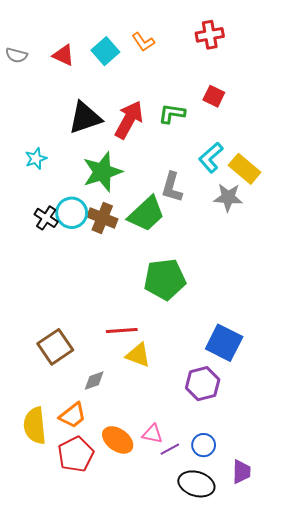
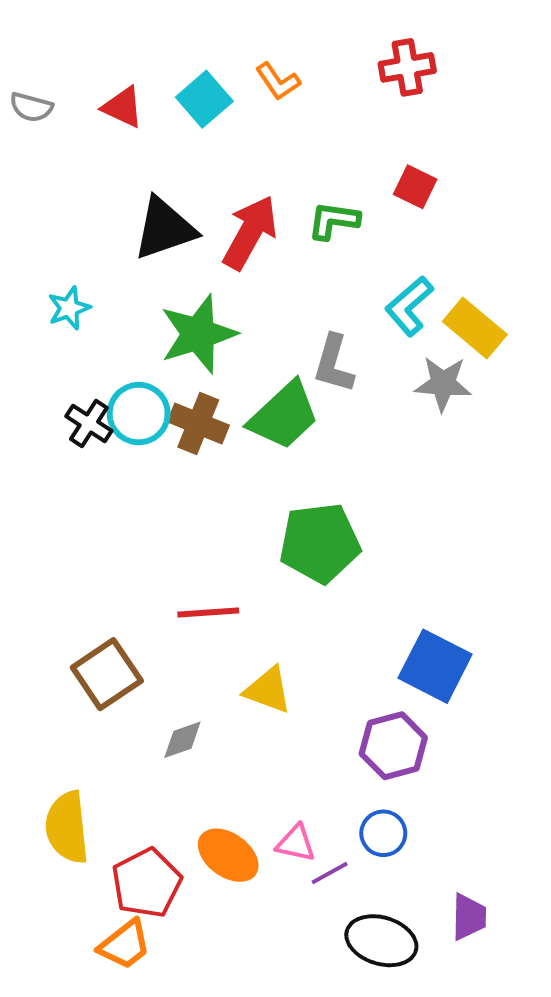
red line: (122, 330) -> (208, 612), moved
orange trapezoid: (73, 415) -> (125, 945), moved
blue circle: (204, 445) -> (383, 833), moved

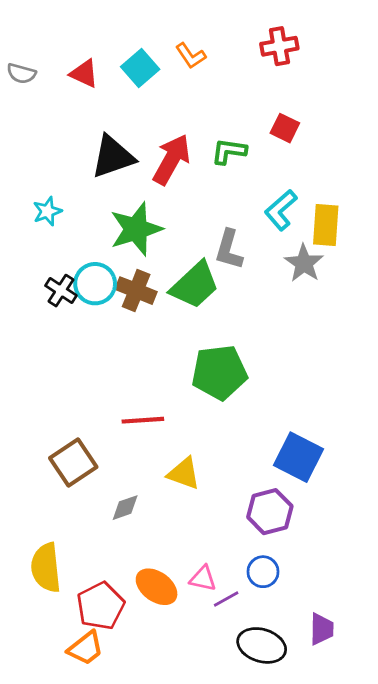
yellow rectangle: (475, 328) -> (326, 225), turned 54
gray star: (443, 384) -> (304, 263), turned 30

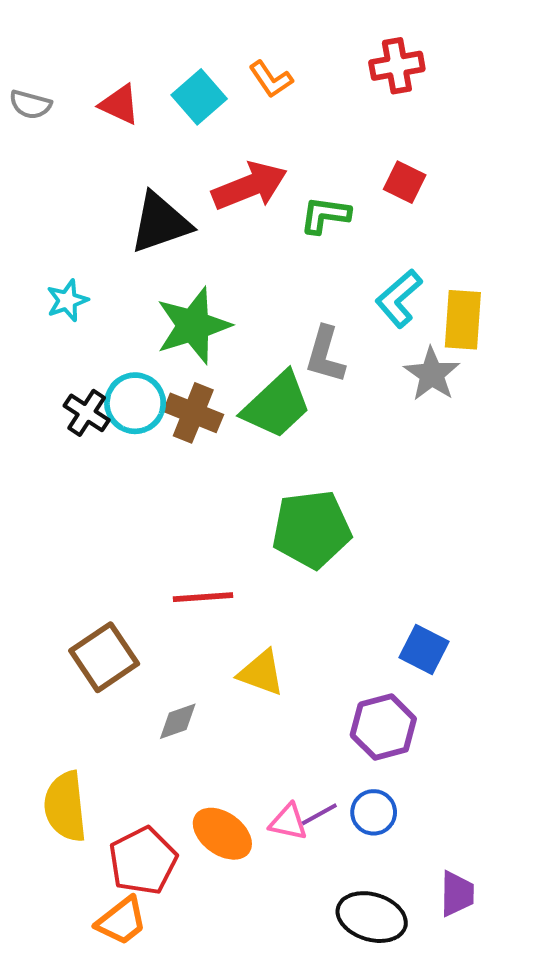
red arrow: (172, 159) -> (250, 186), moved, turned 39
blue square: (298, 457) -> (424, 649), size x0.7
purple line: (226, 599) -> (319, 814), moved

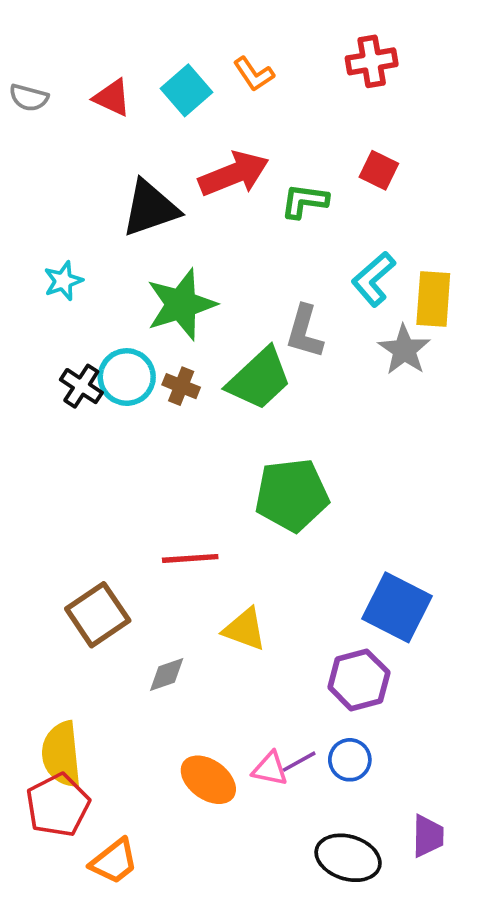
brown cross: (193, 413) -> (181, 386), size x0.7
blue square: (424, 649) -> (397, 607), size x1.5
red pentagon: (143, 861) -> (58, 805), moved

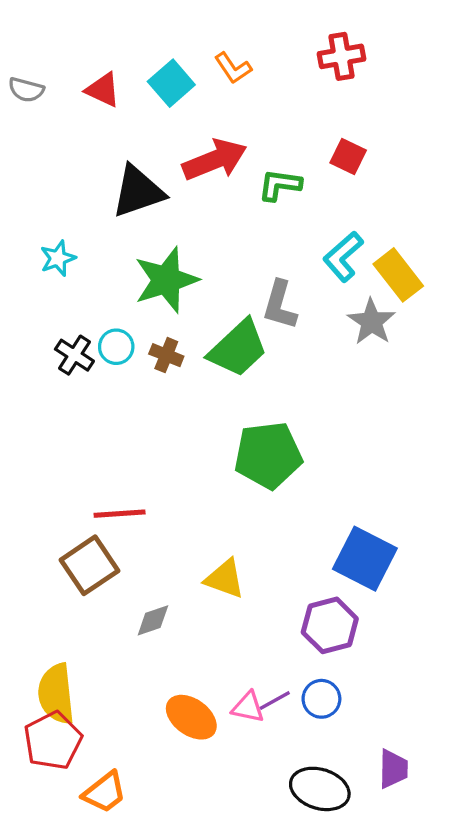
yellow rectangle: (433, 299) -> (398, 275), turned -42
cyan circle: (127, 377) -> (116, 347), size x0.7
red line: (190, 558) -> (120, 514), moved

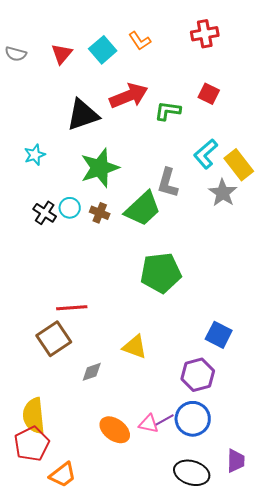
red triangle: (103, 90) -> (62, 54), turned 45
blue square: (365, 559) -> (219, 335), size x0.7
blue circle: (321, 699) -> (193, 419), size x1.5

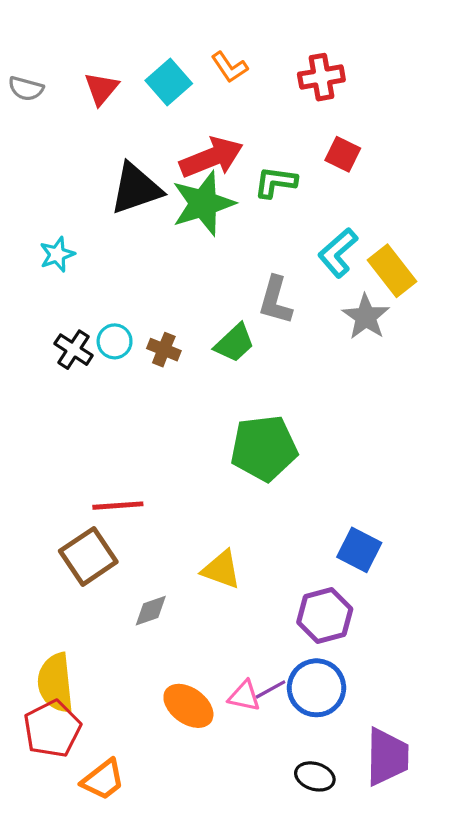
red cross: (205, 34) -> (321, 77), moved
green star: (100, 168) -> (203, 203), moved
green trapezoid: (143, 209) -> (234, 343), size x0.7
purple trapezoid: (236, 461) -> (387, 757), size x1.5
black ellipse: (192, 473) -> (315, 776), size x0.7

